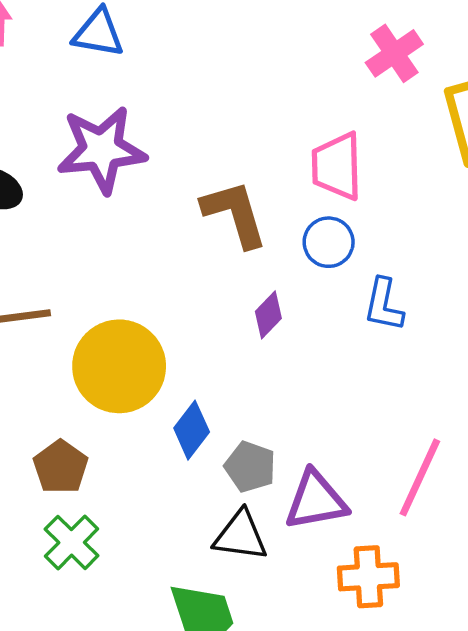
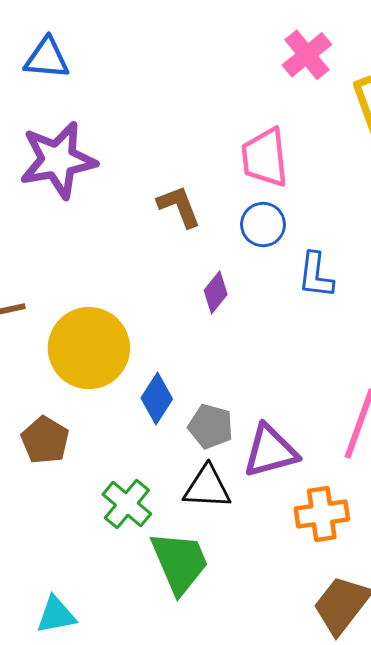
brown L-shape: (235, 214) -> (179, 206), size x0.7
green cross: (72, 542) -> (127, 504), moved

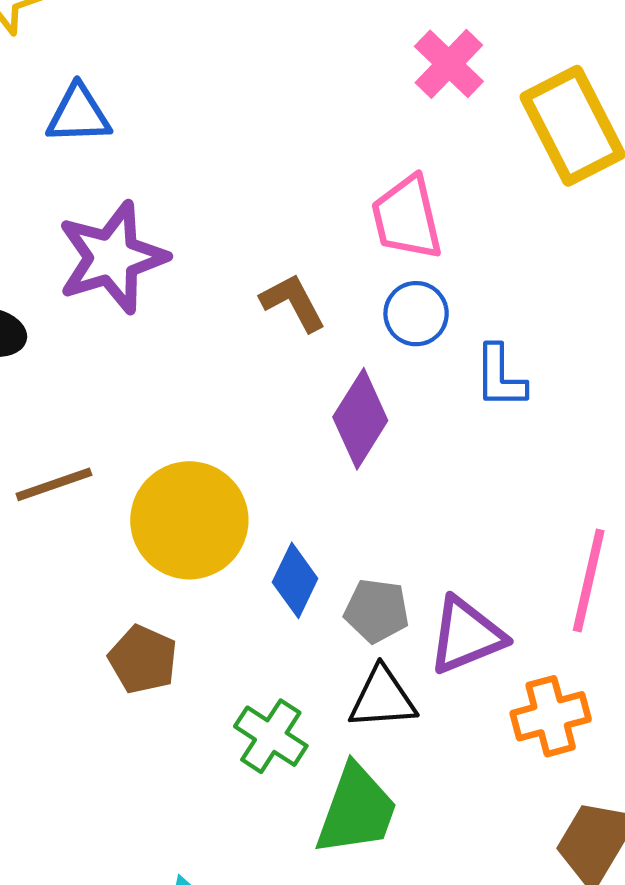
purple diamond: (216, 292) -> (360, 419), size x1.6
green trapezoid: (180, 562) -> (356, 810), turned 50

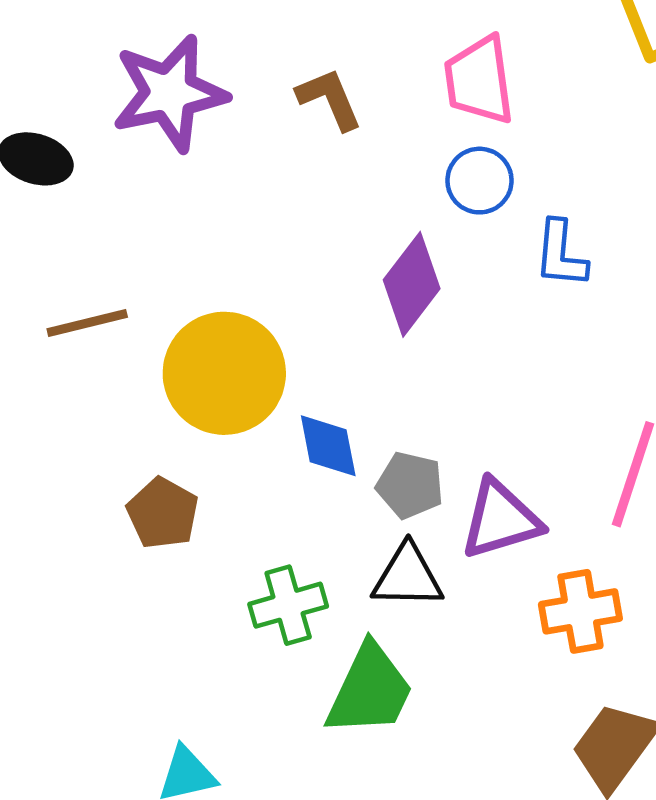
brown L-shape: (293, 302) -> (329, 99), moved
blue diamond: (295, 580) -> (328, 446), turned -42
green cross: (271, 736) -> (288, 605), turned 36

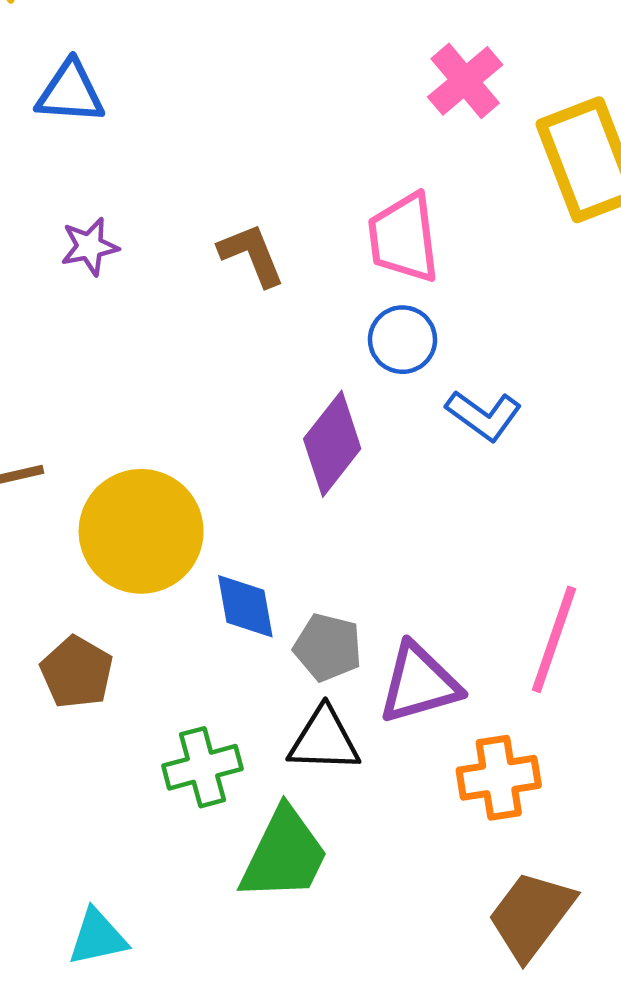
purple star: (170, 93) -> (90, 247), size x0.5
blue L-shape: (561, 254) -> (484, 415), turned -60

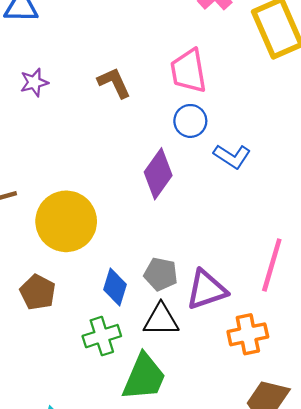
blue diamond: (245, 606) -> (115, 287), moved, turned 30

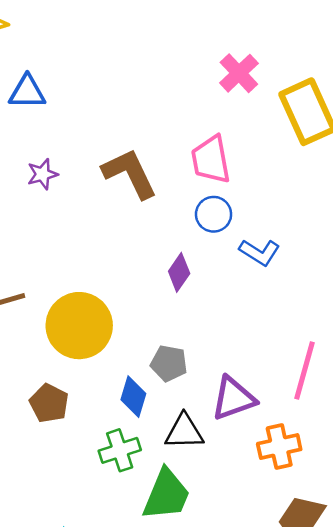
brown L-shape: (114, 83) -> (130, 173), size x1.5
purple diamond: (158, 174) -> (179, 272), size x0.7
gray pentagon: (161, 274) -> (169, 363), moved

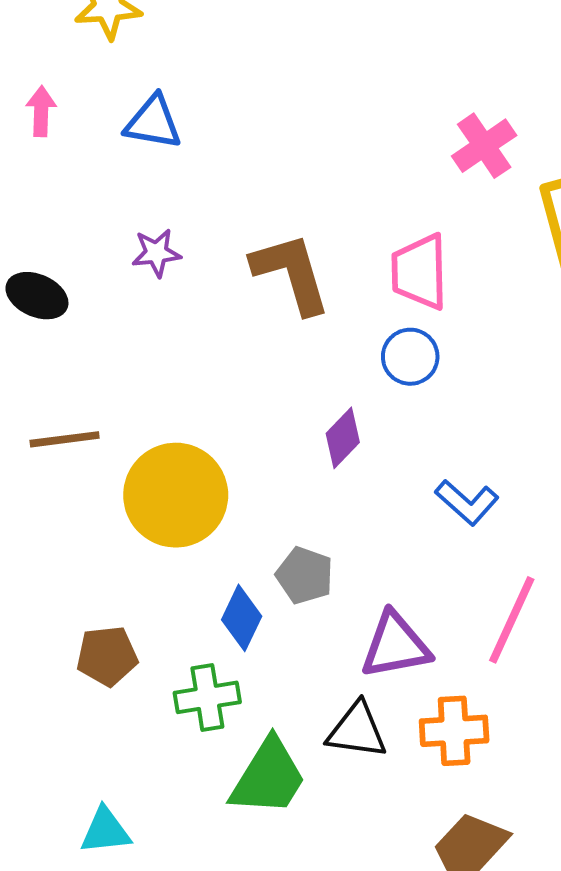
blue L-shape: (260, 252) -> (467, 502), moved
brown pentagon: (49, 403) -> (107, 656), moved, turned 30
black triangle: (184, 432) -> (357, 730), moved

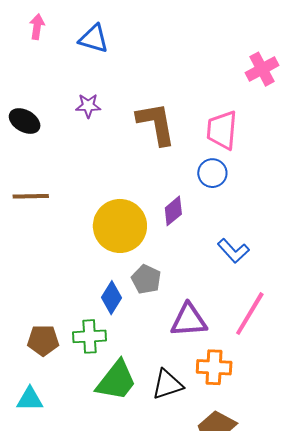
yellow circle: (176, 495) -> (120, 226), moved
brown pentagon: (107, 656) -> (43, 340), moved
black triangle: (357, 730) -> (167, 384), moved, turned -32

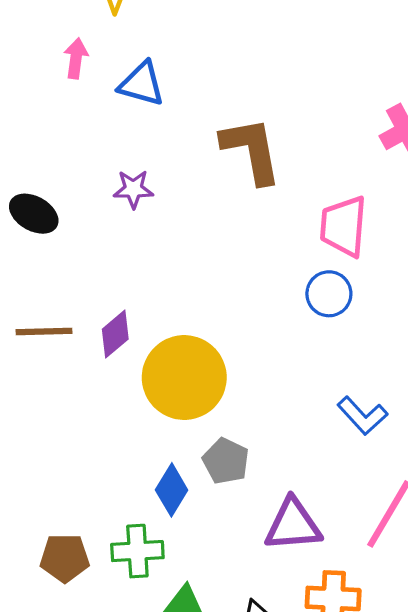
pink arrow: (37, 27) -> (76, 58), moved
brown L-shape: (156, 124) -> (251, 150), moved
purple diamond: (173, 211) -> (115, 334), moved

